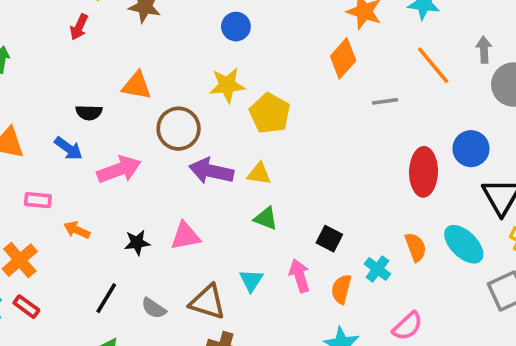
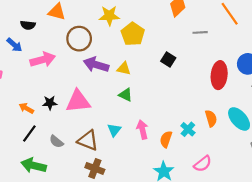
orange arrow: (77, 230) -> (26, 108), moved
pink triangle: (185, 236) -> (78, 101), size x1.4
black square: (329, 239) -> (168, 59), moved

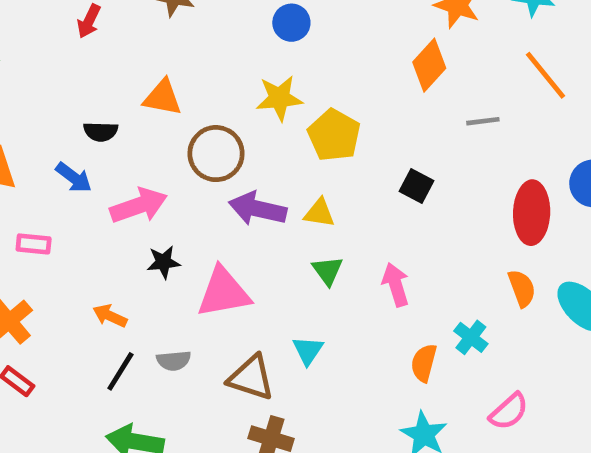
green triangle: (126, 95) -> (327, 271), turned 32
black star: (50, 103) -> (163, 262), moved
orange semicircle: (211, 118) -> (522, 288), moved
pink arrow: (142, 130) -> (396, 285), moved
gray semicircle: (56, 142) -> (174, 361), moved, turned -40

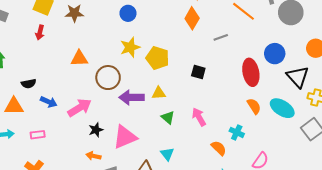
black semicircle: (101, 132) -> (29, 84), moved
orange arrow: (110, 316) -> (94, 156), moved
orange semicircle: (424, 363) -> (219, 148), turned 133

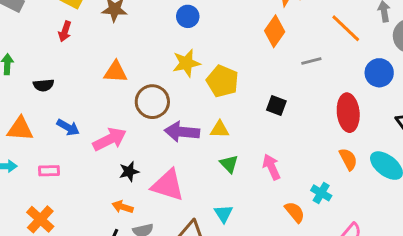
blue circle: (275, 54) -> (379, 73), moved
black semicircle: (29, 84) -> (44, 85), moved
pink triangle: (125, 137) -> (168, 185), turned 35

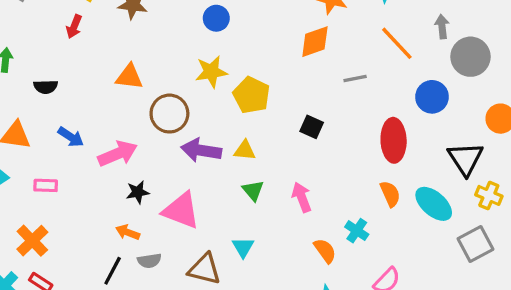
orange diamond: (275, 31) -> (315, 42), turned 32

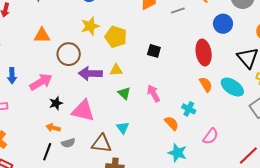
gray line: (355, 78) -> (178, 10), moved
blue arrow: (71, 137) -> (12, 76), turned 63

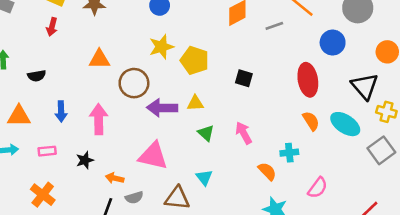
pink arrow: (41, 82) -> (99, 119), turned -60
black star: (56, 103) -> (85, 160), moved
cyan cross: (189, 109) -> (289, 153), turned -32

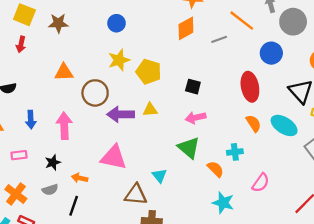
green triangle: (206, 133) -> (189, 148), moved, size x1.5
pink arrow: (244, 133) -> (196, 118), moved, turned -72
gray semicircle: (134, 198) -> (50, 190), moved

